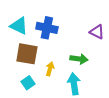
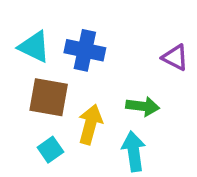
yellow arrow: (50, 69) -> (90, 124), size x1.5

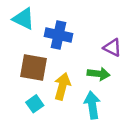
cyan triangle: (34, 47) -> (23, 19), moved
purple triangle: (175, 57) -> (112, 48), moved

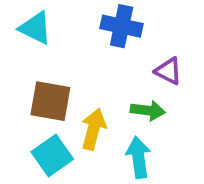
blue cross: (59, 35) -> (122, 26), moved
cyan square: (35, 104) -> (52, 155), size x1.5

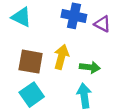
purple triangle: (168, 71) -> (102, 24), moved
yellow arrow: (93, 129) -> (61, 57), moved

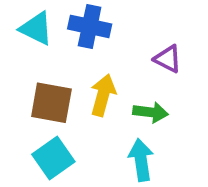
blue cross: (74, 16) -> (90, 26), moved
purple triangle: (102, 24) -> (168, 59), moved

